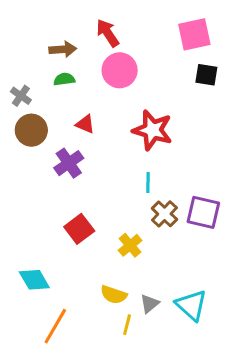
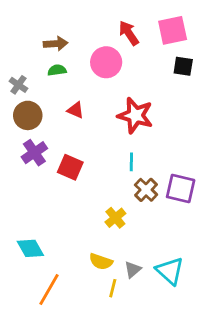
red arrow: (108, 33) -> (129, 33), moved
purple cross: (69, 163) -> (34, 153), moved
red square: (79, 229) -> (70, 167), moved, turned -30

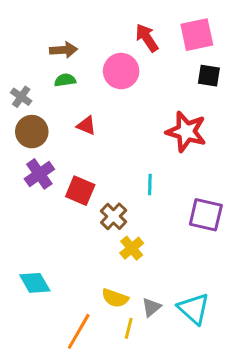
red star: (135, 115) -> (186, 132), moved
brown cross: (146, 190) -> (114, 216), moved
orange line: (49, 290) -> (79, 331), moved

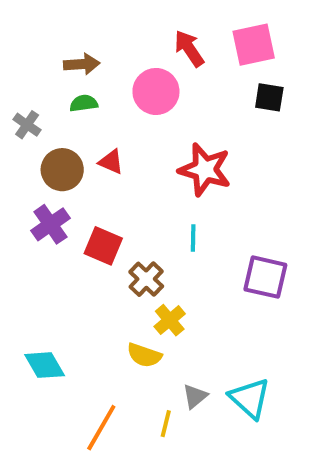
brown circle: (32, 132) -> (62, 170), moved
red star: (186, 132) -> (205, 170), moved
yellow semicircle: (115, 298) -> (144, 355), moved

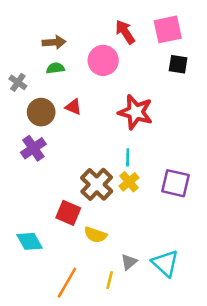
red square: (103, 246) -> (68, 213), moved
brown cross: (146, 279) -> (97, 184), size x1.4
yellow cross: (170, 320) -> (129, 182), moved

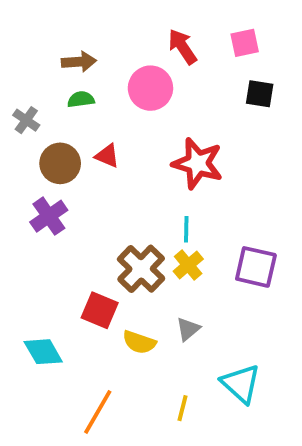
pink square: (168, 29) -> (245, 43), size x0.7
gray triangle: (129, 262) -> (188, 329), moved
yellow line: (110, 280) -> (182, 408), moved

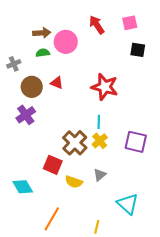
pink circle: (150, 88) -> (66, 42), moved
gray cross: (26, 120) -> (14, 64), turned 32
yellow line: (182, 408) -> (97, 227), moved

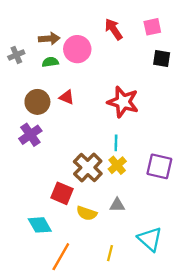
gray cross: (14, 64) -> (16, 55), moved
gray triangle: (100, 175) -> (117, 205), turned 40
cyan diamond: (23, 187) -> (40, 225), moved
yellow line: (97, 227) -> (110, 253), moved

